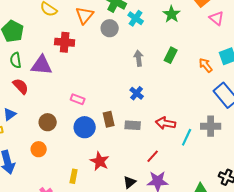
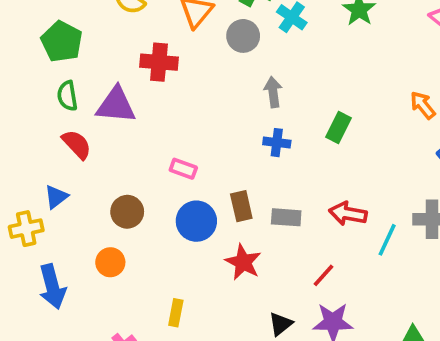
green rectangle: (171, 55) -> (339, 128), moved
gray arrow: (139, 58) -> (273, 92), moved
blue cross: (137, 93) -> (277, 143), moved, turned -32
red star: (100, 161) -> (243, 262), moved

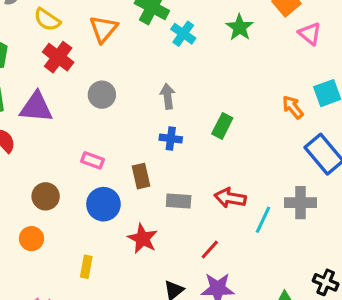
gray circle: (243, 36) -> (102, 95), moved
red cross: (159, 62) -> (58, 57), moved, turned 32
brown rectangle: (241, 206) -> (141, 176), moved
yellow rectangle: (176, 313) -> (86, 267), moved

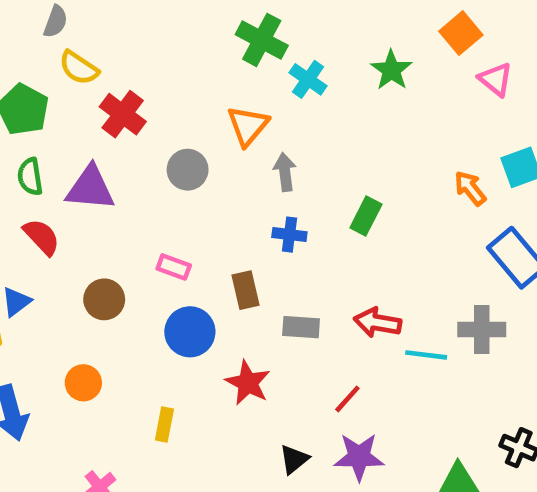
yellow semicircle: (47, 20) -> (79, 68), moved
orange triangle: (103, 29) -> (248, 126), moved
brown circle: (46, 196) -> (104, 299), moved
cyan line: (263, 220) -> (426, 355), turned 72

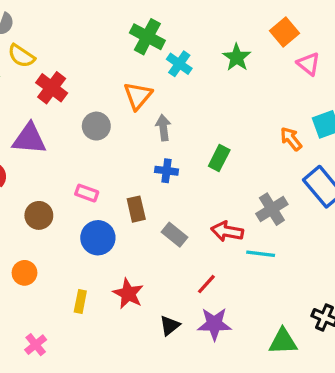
gray rectangle: (301, 327) -> (174, 235), turned 35
gray cross: (482, 329) -> (272, 209), moved, turned -32
red star: (248, 383) -> (128, 294), moved

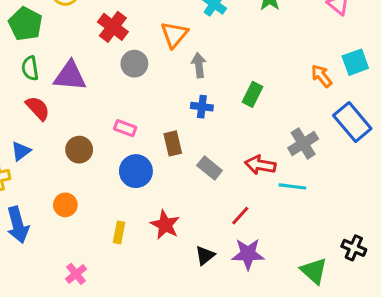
red cross: (52, 88) -> (113, 27), moved
green triangle: (283, 341) -> (314, 271), turned 44

